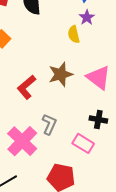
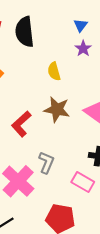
yellow semicircle: (74, 34) -> (54, 71), moved
brown star: (61, 74) -> (57, 109), turned 30

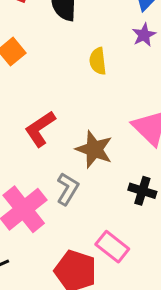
brown star: (57, 109) -> (94, 149), moved
pink rectangle: (83, 182) -> (112, 247), moved

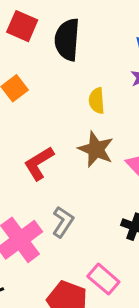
brown star: (94, 149) -> (96, 149), moved

